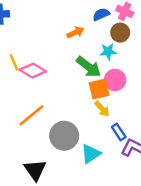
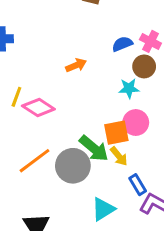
orange arrow: (75, 32) -> (76, 65), moved
yellow line: (14, 62) -> (16, 97), turned 42
green arrow: (89, 67) -> (94, 148), moved
gray circle: (64, 136) -> (73, 166), moved

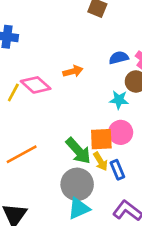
pink diamond: (38, 108) -> (36, 85), moved
gray circle: (73, 166) -> (77, 184), moved
blue rectangle: (138, 185) -> (117, 170), moved

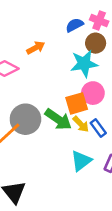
cyan star: (119, 100) -> (84, 64), size x1.5
gray circle: (77, 184) -> (25, 119), moved
cyan triangle: (79, 208) -> (81, 161), moved

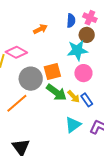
blue semicircle: (75, 25) -> (71, 21), turned 120
orange arrow: (36, 48) -> (40, 29), moved
orange square: (77, 103) -> (52, 72), moved
gray circle: (25, 119) -> (31, 79), moved

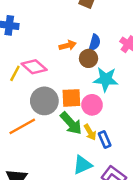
blue semicircle: (71, 21) -> (95, 43), moved
brown circle: (87, 35) -> (89, 58), moved
pink circle: (83, 73) -> (92, 105), moved

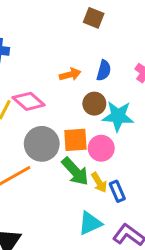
brown circle: (89, 58) -> (94, 104), moved

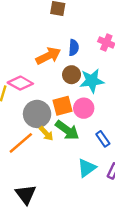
orange arrow: (70, 74) -> (48, 56), size x1.5
yellow arrow: (99, 182) -> (46, 133), moved

